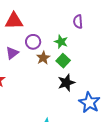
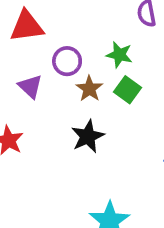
purple triangle: (12, 53) -> (30, 87), turned -32
black star: (66, 83) -> (88, 136), moved

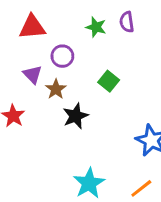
green star: (119, 55) -> (96, 27), moved
brown star: (89, 89) -> (56, 89), moved

